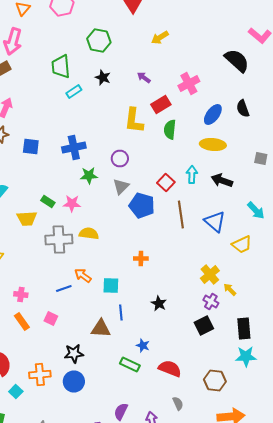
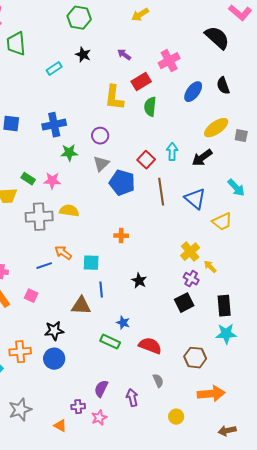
green trapezoid: (61, 66) -> (16, 44), moved
yellow ellipse: (213, 144) -> (216, 128), moved, turned -40
black arrow: (222, 180) -> (202, 158), turned -55

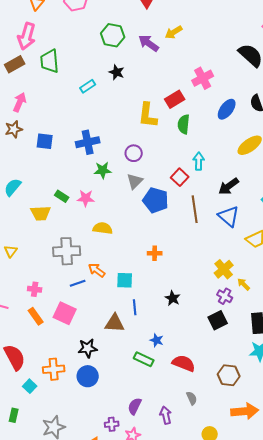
purple arrow: (124, 55) -> (149, 43), moved, size x1.5
cyan arrow: (172, 152) -> (199, 161), moved
black arrow: (202, 158) -> (229, 186), moved
gray cross: (39, 217) -> (67, 251), moved
pink square: (31, 296) -> (65, 313), size x1.6

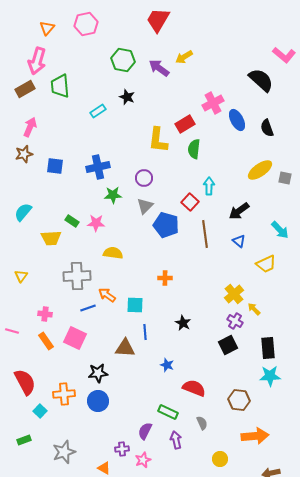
blue ellipse: (227, 109) -> (237, 120), moved, turned -65
blue triangle: (229, 216) -> (239, 241), size x0.6
green rectangle: (144, 359) -> (168, 412), moved
green rectangle: (14, 415) -> (24, 440), turned 56

